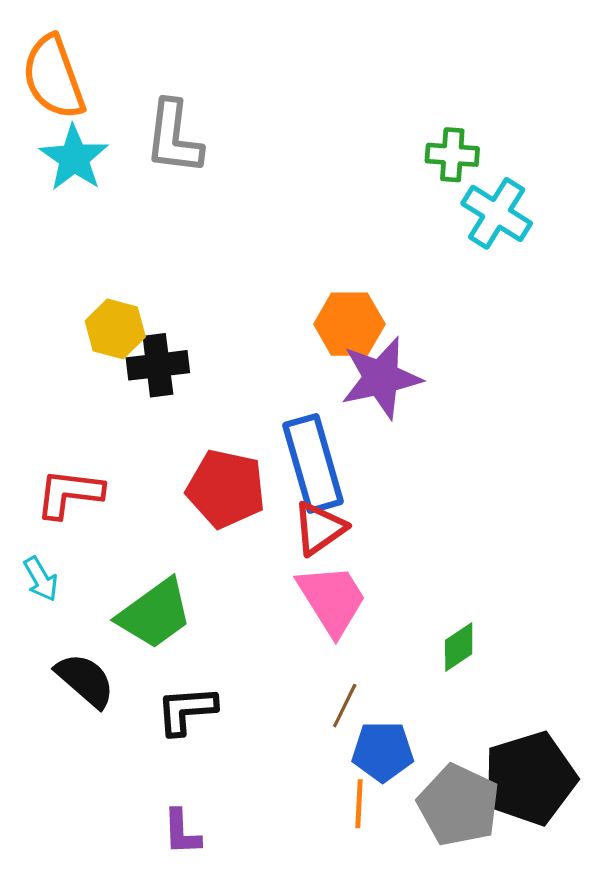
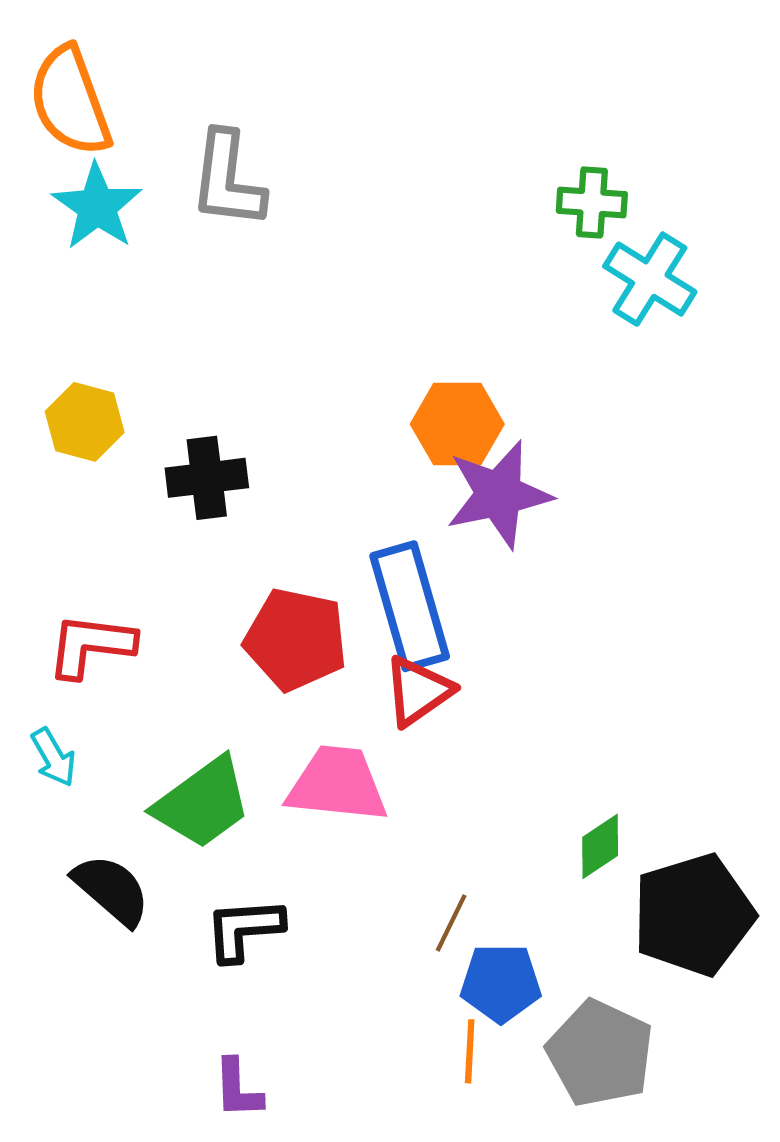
yellow hexagon: (115, 329) -> (85, 422), moved
pink trapezoid: (332, 600) -> (337, 784), moved, turned -52
black pentagon: (530, 778) -> (693, 915), moved

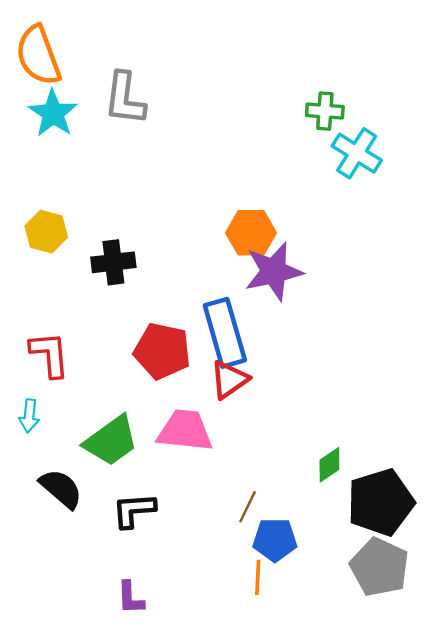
red L-shape: (91, 646) -> (50, 354), turned 78
cyan arrow: (54, 757) -> (29, 416), turned 36
gray pentagon: (600, 1053) -> (379, 567), moved

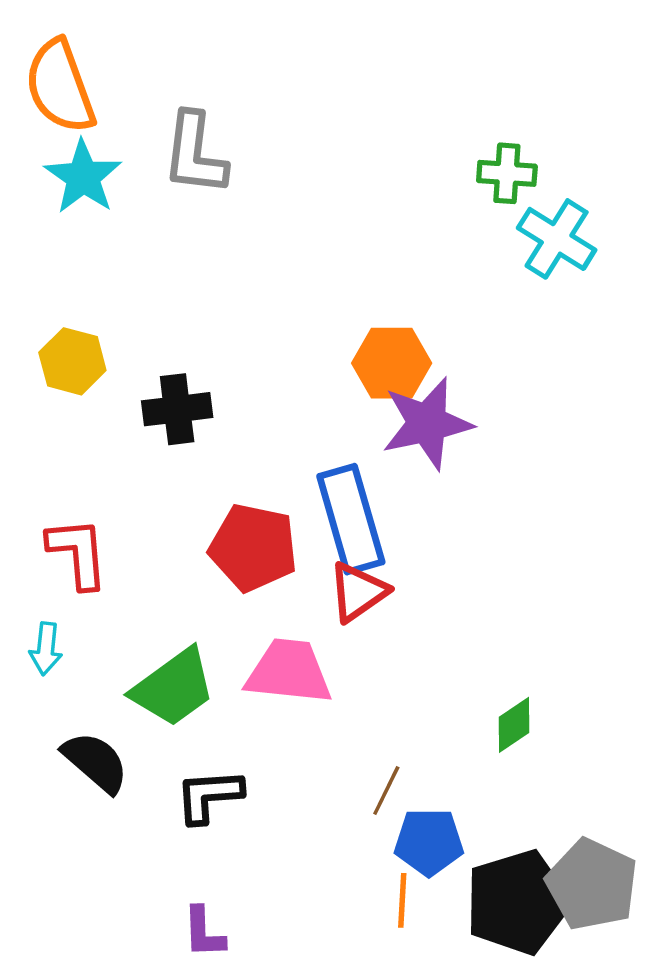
black pentagon: (381, 502) -> (518, 902), moved

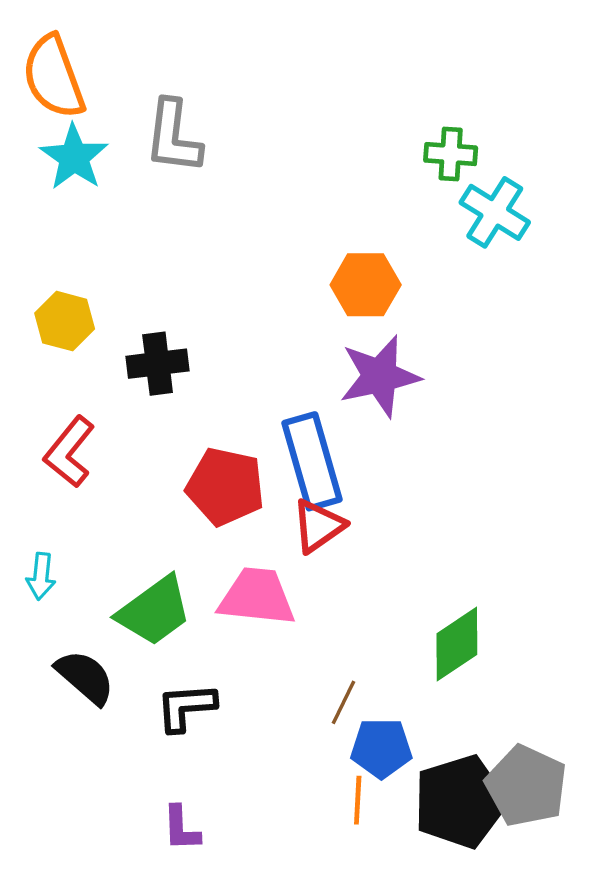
orange hexagon: (392, 363) -> (366, 285), moved
red L-shape: (78, 553) -> (69, 452), moved, turned -136
green diamond: (514, 725) -> (457, 644), size x1.5

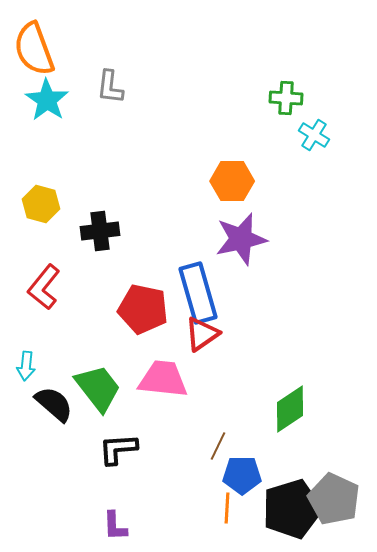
gray L-shape: (173, 137) -> (110, 87), size x0.7
cyan cross: (495, 212) -> (314, 135), size x0.7
green trapezoid: (154, 611) -> (98, 388), turned -92
black semicircle: (85, 677) -> (54, 404), moved

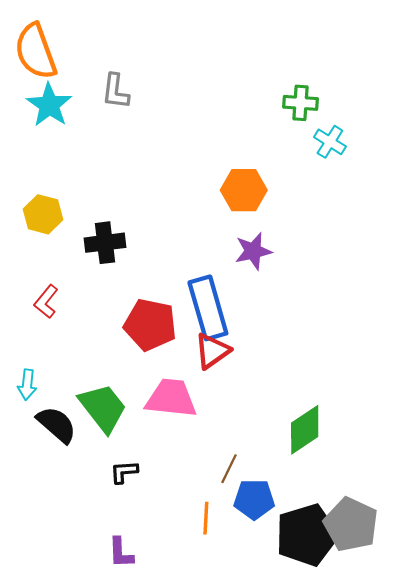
purple star: (241, 239) -> (253, 251), size x0.7
red L-shape: (44, 287) -> (46, 302), size x0.7
black L-shape: (118, 449) -> (124, 472), size x0.7
orange line: (227, 508) -> (206, 518), moved

